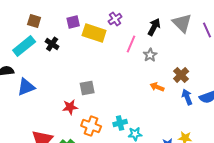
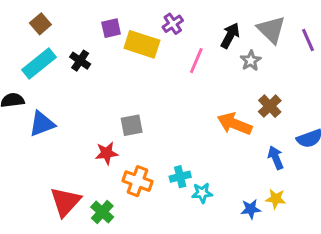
brown square: (34, 21) -> (40, 24), moved, turned 32
gray star: (150, 55) -> (251, 61), moved
orange arrow: (157, 87) -> (235, 124), size x1.6
blue arrow: (187, 97) -> (276, 158), moved

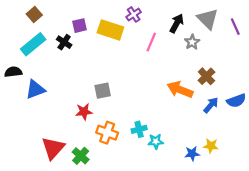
purple square: (111, 28) -> (79, 26), moved
blue arrow: (276, 158) -> (211, 105), moved, turned 63

